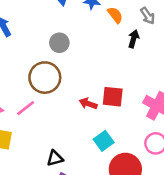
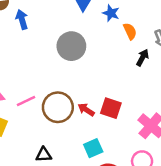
gray circle: (59, 43) -> (71, 46), size x1.5
brown circle: (45, 78) -> (58, 107), moved

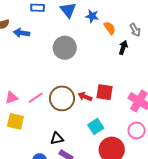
blue arrow: (22, 19) -> (22, 33), turned -56

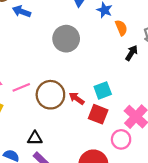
red square: (105, 92) -> (98, 114), moved
cyan square: (96, 126) -> (103, 90), moved
pink circle: (137, 130) -> (121, 139), moved

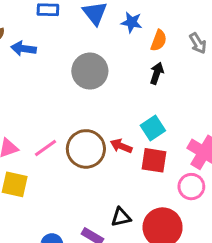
orange semicircle: (121, 28) -> (159, 41), turned 56
black arrow: (132, 53) -> (157, 73), moved
black triangle: (35, 138) -> (121, 217), moved

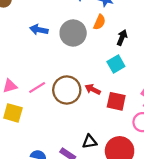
orange semicircle: (159, 41) -> (99, 22), moved
blue arrow: (23, 49) -> (39, 30), moved
cyan square: (153, 128) -> (116, 64), moved

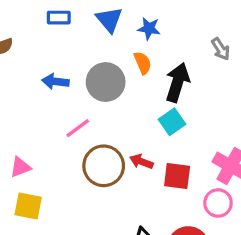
orange semicircle: (99, 22) -> (143, 63), turned -42
black arrow: (122, 38) -> (177, 82), size x1.6
pink line: (37, 87) -> (78, 128), moved

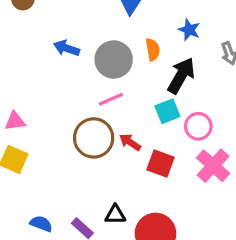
blue star: (149, 28) -> (189, 30), moved
pink line: (78, 128) -> (111, 99), moved
pink circle: (218, 203) -> (198, 126), moved

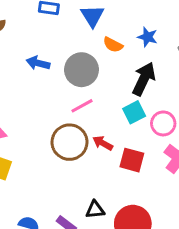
orange semicircle: (153, 50) -> (113, 45), moved, turned 132

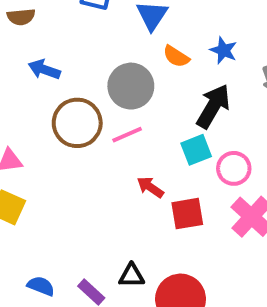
blue arrow: (38, 63) -> (44, 69), moved
brown circle: (70, 142) -> (77, 123), moved
red square: (132, 160) -> (187, 214), turned -30

